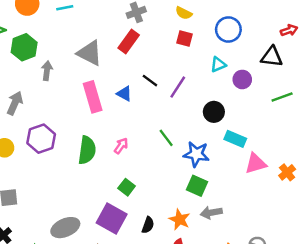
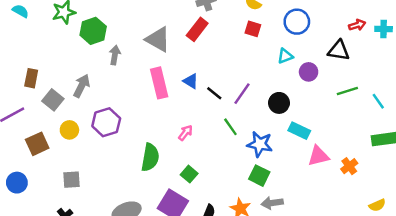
black line: (150, 81) -> (214, 93), moved
purple line: (178, 87) -> (242, 94), moved
green semicircle: (87, 150) -> (150, 157), moved

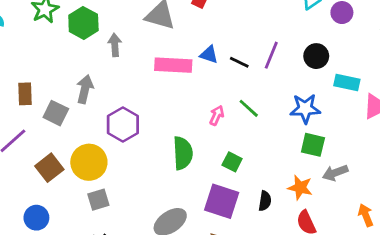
pink rectangle: (159, 83) -> (173, 65), turned -60
green line: (230, 127) -> (249, 108), moved
yellow circle: (69, 130) -> (89, 162), moved, size x1.6

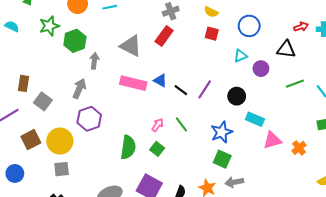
gray arrow: (85, 89) -> (79, 89), moved
blue star: (305, 109) -> (222, 132), turned -30
green square: (232, 162) -> (157, 149), moved

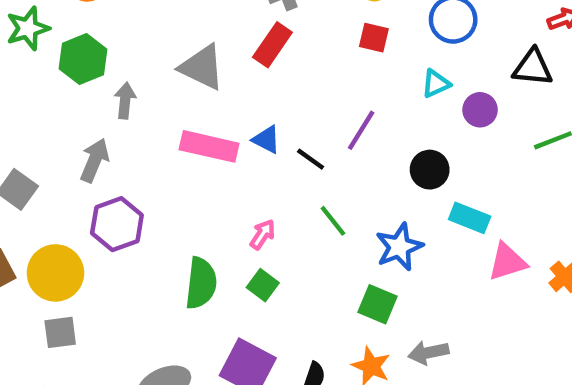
purple line: (205, 89) -> (361, 130), moved
green line: (181, 124) -> (333, 221), moved
green square: (222, 159) -> (377, 304), moved

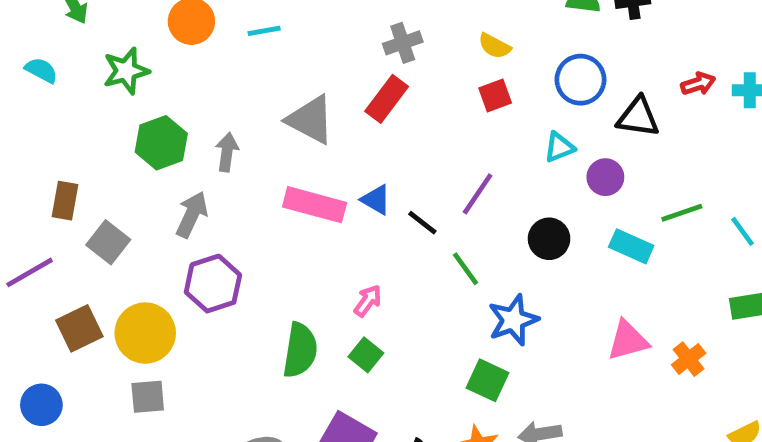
red square: (374, 38) -> (495, 96), turned -36
green hexagon: (83, 59) -> (161, 143), moved
black triangle: (533, 68) -> (638, 117), moved
cyan rectangle: (470, 218) -> (631, 246), moved
green line: (333, 221) -> (466, 269), moved

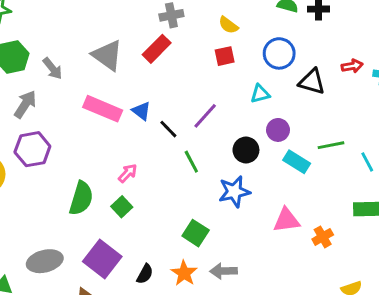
gray arrow: (227, 152) -> (52, 68), turned 125
purple circle: (605, 177) -> (278, 130), moved
blue star: (513, 320) -> (234, 192), moved

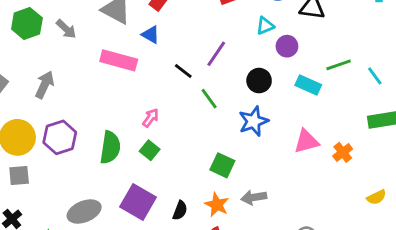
gray arrow: (25, 104) -> (45, 85), moved
blue triangle: (141, 111) -> (151, 35), moved
purple circle: (278, 130) -> (287, 46), moved
purple hexagon: (32, 149) -> (60, 137), moved

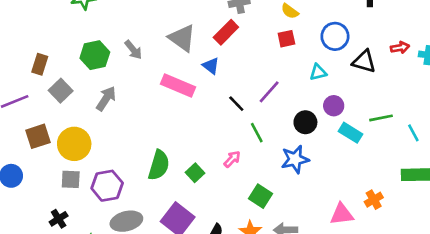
green hexagon: (27, 23) -> (95, 55), moved
purple circle: (287, 46) -> (334, 106), moved
pink arrow: (151, 118) -> (232, 159), moved
purple hexagon: (60, 137) -> (107, 186), moved
pink triangle: (306, 141) -> (342, 214), moved

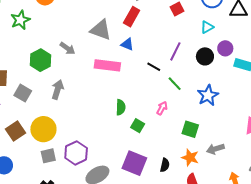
black circle: (305, 122) -> (205, 56), moved
green semicircle: (159, 165) -> (121, 107), moved, size x0.7

